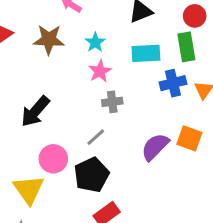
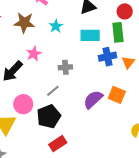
pink star: (100, 71) -> (34, 54), moved

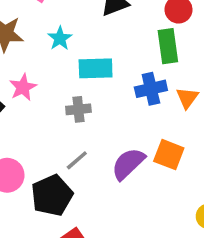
cyan rectangle: (90, 35) -> (96, 68), moved
gray line: (53, 91) -> (77, 160), moved

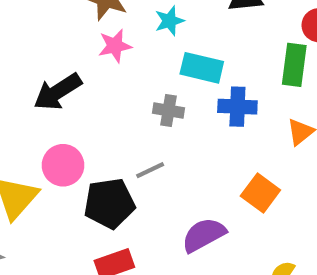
pink star: (23, 87) -> (115, 46), moved
blue cross: (151, 89) -> (237, 107), moved
purple semicircle: (128, 164) -> (204, 235), moved

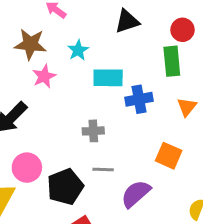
gray cross: (169, 111) -> (93, 131), moved
gray line: (150, 170) -> (103, 169), moved, turned 40

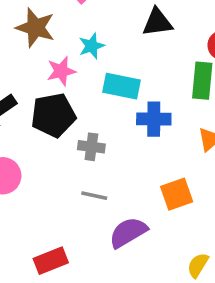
pink star: (44, 76) -> (61, 71), moved
orange square: (169, 156) -> (177, 194), turned 36
black pentagon: (65, 187) -> (53, 115), moved

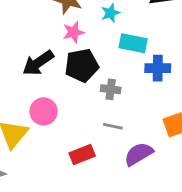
pink star: (61, 71) -> (73, 32), moved
red rectangle: (51, 261) -> (82, 155), moved

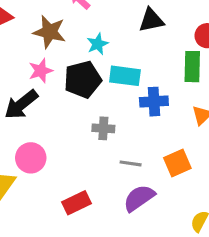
pink star: (73, 32) -> (41, 71), moved
black pentagon: (82, 65) -> (83, 79), moved
gray line: (113, 126) -> (131, 163), moved

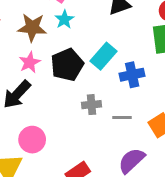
cyan star: (98, 44) -> (64, 19), moved
cyan rectangle: (125, 76) -> (103, 56), turned -48
gray line: (131, 163) -> (122, 117), moved

